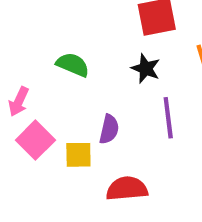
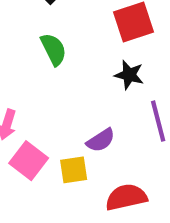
green semicircle: (73, 65) -> (54, 49), moved, turned 48
purple semicircle: (109, 129) -> (101, 140), turned 52

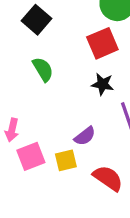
pink square: (29, 161) -> (31, 156), turned 36
red semicircle: (126, 197) -> (108, 178), turned 52

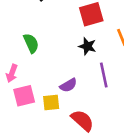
green semicircle: (43, 69) -> (31, 43), moved

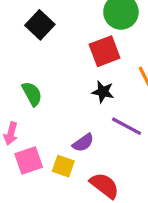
purple line: (104, 75) -> (126, 126), turned -45
yellow square: (51, 102) -> (63, 166), turned 30

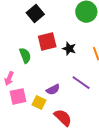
red square: (105, 51) -> (47, 42), moved
black star: (103, 92) -> (69, 49), moved

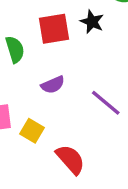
black star: (69, 49) -> (92, 22), moved
purple semicircle: (53, 90) -> (53, 85), moved

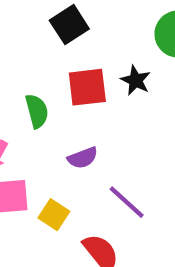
purple line: (106, 103) -> (127, 202), moved

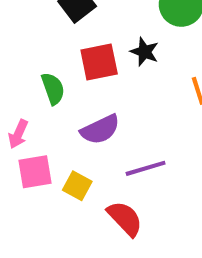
purple semicircle: (83, 158) -> (100, 130), size x1.4
purple line: (127, 202) -> (146, 168), turned -54

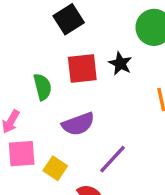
purple line: (146, 168) -> (112, 159), turned -36

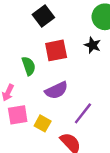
black star: (120, 63) -> (93, 45), moved

